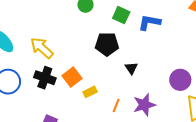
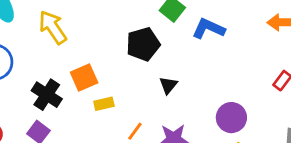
black pentagon: (107, 44) -> (143, 44), turned -30
black cross: (45, 78) -> (47, 95), moved

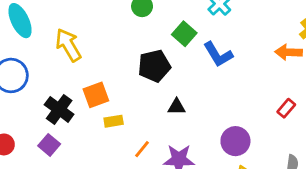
blue L-shape: (208, 29) -> (218, 54), turned -148
black triangle: (168, 85) -> (176, 107), turned 48

